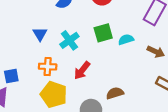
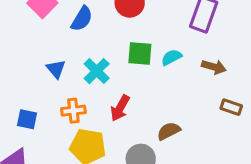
green square: (103, 33) -> (140, 53), turned 30
blue square: (11, 76) -> (27, 119), moved, turned 32

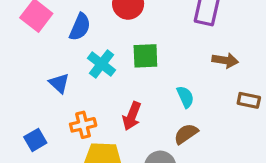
cyan semicircle: (171, 57) -> (185, 97), moved, turned 100
cyan cross: (97, 71) -> (102, 64), moved
blue square: (27, 119) -> (35, 140), turned -35

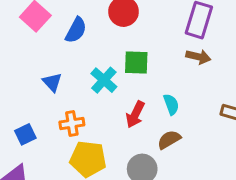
brown arrow: (225, 60) -> (198, 57), moved
cyan cross: (102, 64) -> (104, 80), moved
red arrow: (132, 116) -> (135, 114), moved

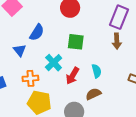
blue semicircle: (76, 30) -> (37, 32), moved
brown arrow: (198, 57) -> (117, 41), turned 70
cyan cross: (104, 80) -> (54, 63), moved

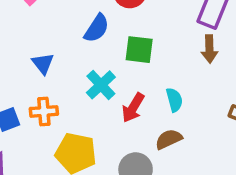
blue semicircle: (37, 32) -> (97, 28), moved
orange cross: (30, 78) -> (44, 111), moved

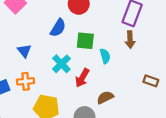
cyan semicircle: (174, 100) -> (105, 56), moved

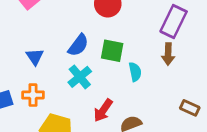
blue semicircle: (58, 28) -> (78, 45), moved
red arrow: (82, 78) -> (103, 110), moved

